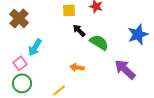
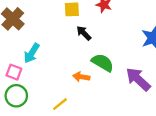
green semicircle: (99, 42) -> (103, 63), moved
pink square: (20, 63) -> (14, 72), turned -32

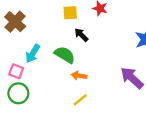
green semicircle: (103, 63) -> (65, 55), moved
yellow line: (60, 104) -> (80, 100), moved

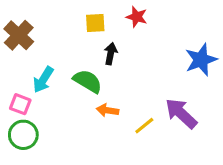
black arrow: (81, 35) -> (111, 54), turned 56
yellow line: (80, 100) -> (144, 126), moved

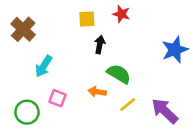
green semicircle: (88, 81) -> (119, 74), moved
pink square: (20, 104) -> (58, 98), moved
purple arrow: (181, 113) -> (165, 111), moved

